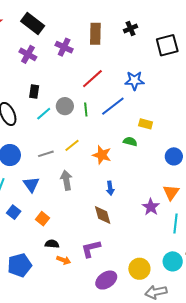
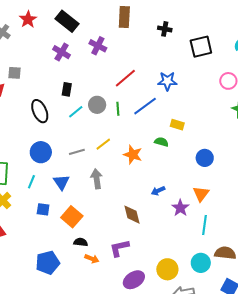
black cross: (131, 29) -> (165, 29), turned 32
brown rectangle: (95, 34) -> (124, 17), moved
blue arrow: (110, 188) -> (158, 191), moved, turned 72
blue square: (14, 212) -> (43, 209), turned -32
orange square: (43, 219) -> (72, 217), size x1.5

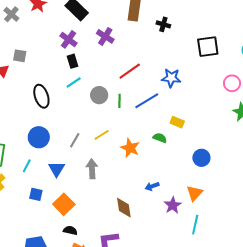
black cross: (165, 29) -> (163, 24), moved
black rectangle: (67, 89) -> (73, 61), moved, turned -32
cyan line: (76, 112) -> (74, 82), moved
gray line: (77, 152) -> (75, 140), turned -49

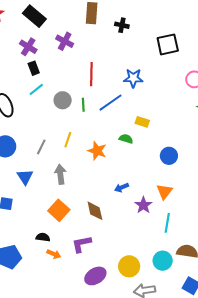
red line: (130, 71) -> (91, 74), turned -50
yellow line: (102, 135) -> (68, 140), turned -35
orange square: (64, 204) -> (59, 210), moved

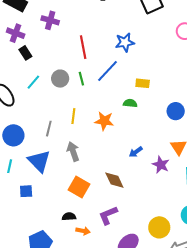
cyan line: (36, 89) -> (33, 82), moved
blue triangle: (25, 177) -> (39, 161), size x1.4

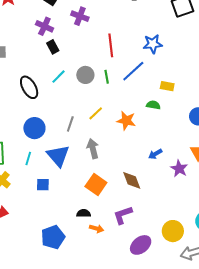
yellow line: (73, 116) -> (96, 113), turned 35

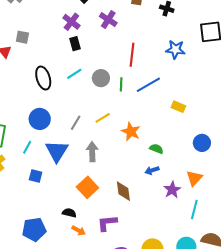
blue star: (153, 44) -> (175, 50), moved
green semicircle: (153, 105) -> (156, 149), moved

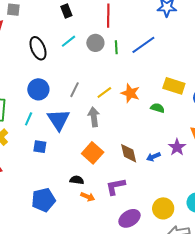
red line: (132, 55) -> (108, 16), moved
yellow rectangle: (178, 107) -> (174, 86), moved, size x1.5
yellow line: (103, 118) -> (104, 93), moved
blue arrow: (152, 170) -> (153, 157), moved

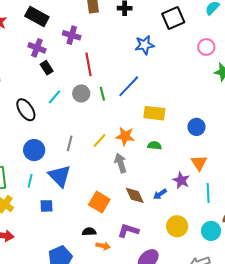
yellow rectangle: (174, 86) -> (154, 113), moved
gray arrow: (94, 117) -> (121, 163), moved
purple L-shape: (115, 186) -> (128, 231), turned 40
yellow circle: (163, 208) -> (177, 226), moved

